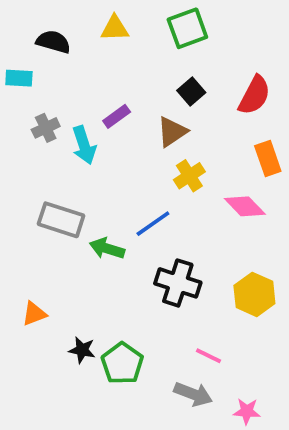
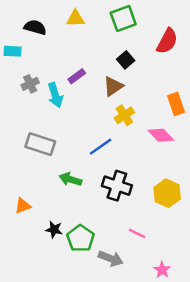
red semicircle: (254, 95) -> (167, 41), moved
green arrow: (107, 249) -> (70, 179), moved
gray arrow: (193, 394) -> (111, 259), moved
pink star: (247, 411) -> (162, 270), turned 30

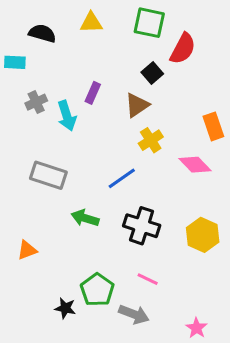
green square: (123, 18) -> (149, 23), turned 32
red semicircle: (167, 41) -> (183, 49), moved
purple rectangle: (77, 76) -> (93, 93), turned -30
black star: (54, 230) -> (65, 308), moved
pink line: (137, 233) -> (148, 279), moved

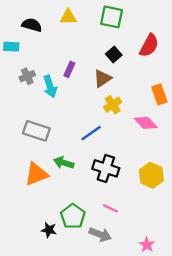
red semicircle: (183, 49) -> (149, 45), moved
orange triangle: (27, 250) -> (36, 174), moved, size x1.6

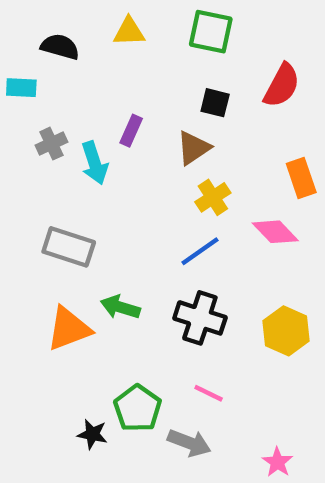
black square: (114, 55) -> (215, 103), turned -35
blue line: (91, 133) -> (200, 251), moved

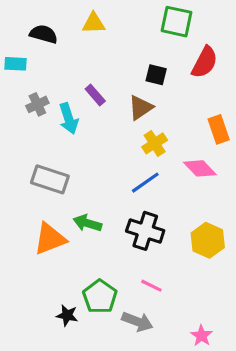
green square: (211, 32) -> (176, 22), moved
purple rectangle: (131, 131) -> (95, 95), turned -65

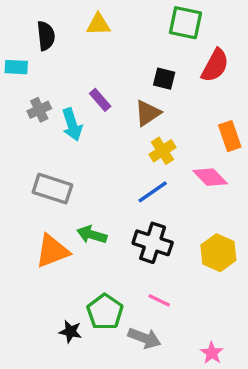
black semicircle: (44, 34) -> (46, 36), turned 68

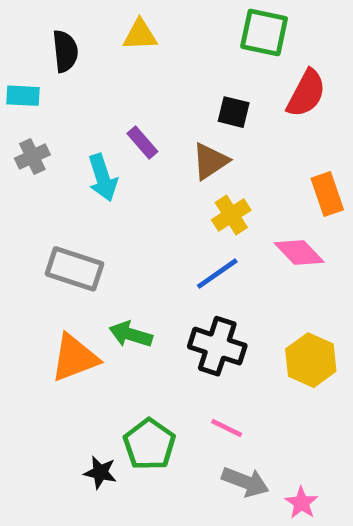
gray cross: (39, 110) -> (32, 157), moved
gray arrow: (144, 338) -> (245, 482), moved

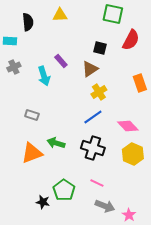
pink diamond: (299, 252) -> (128, 126), moved
gray rectangle: (74, 269) -> (32, 115), size x0.6

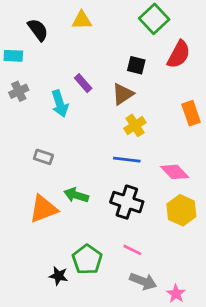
green square: (113, 14) -> (154, 19), turned 35
black semicircle: (28, 22) -> (38, 30), turned -30
blue line: (93, 117) -> (127, 160), turned 42

